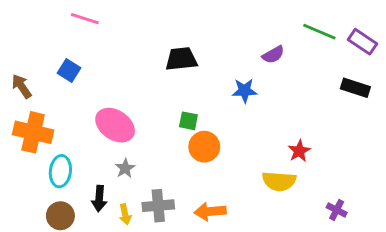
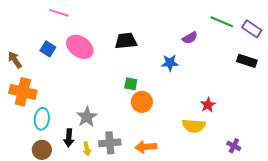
pink ellipse: (115, 125) -> (80, 47), moved
gray star: (125, 168) -> (87, 117), size x1.5

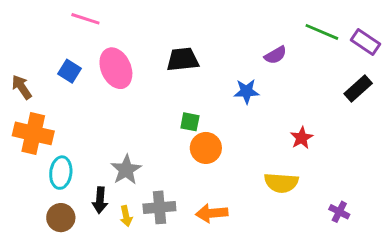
pink ellipse: (80, 47) -> (116, 68), turned 32
black rectangle: (247, 61) -> (358, 88), turned -60
red star: (208, 105) -> (302, 138), moved

